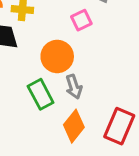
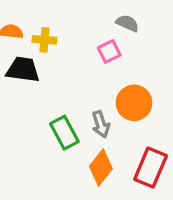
orange circle: (57, 56) -> (134, 103), moved

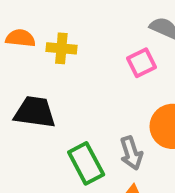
black trapezoid: (23, 70) -> (35, 112), moved

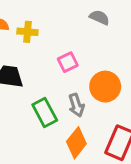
pink square: (141, 63) -> (68, 62), moved

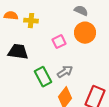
orange circle: (105, 87) -> (85, 33), moved
gray arrow: (76, 105) -> (65, 72), turned -105

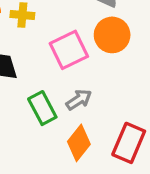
pink square: (59, 42) -> (69, 50), size x1.6

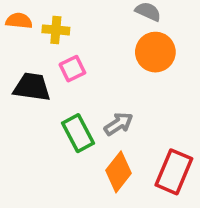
pink square: (69, 50) -> (72, 69), moved, size x0.6

